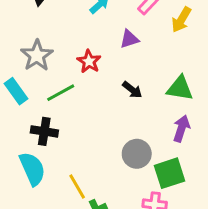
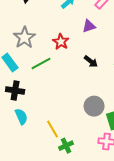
black cross: (44, 131) -> (15, 91), moved
cyan semicircle: (32, 169) -> (21, 117), size x0.7

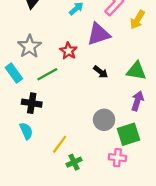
purple triangle: (89, 26) -> (98, 34), size x1.6
black cross: (15, 91) -> (32, 103), moved
yellow line: (52, 129) -> (60, 144), turned 66

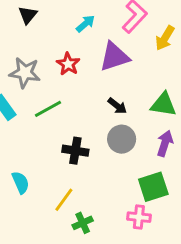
gray star: (29, 46) -> (25, 73), turned -30
red star: (68, 51) -> (68, 64), moved
black cross: (32, 103) -> (75, 151), moved
gray circle: (104, 120) -> (122, 139), moved

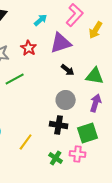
black arrow: (117, 106) -> (68, 70), moved
black cross: (75, 151) -> (59, 125), moved
green cross: (83, 223) -> (56, 158), moved, turned -32

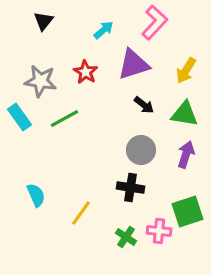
yellow arrow: (96, 30) -> (186, 71), moved
green square: (88, 133) -> (188, 212), moved

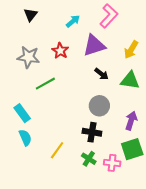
cyan rectangle: (19, 117) -> (22, 113), moved
purple arrow: (186, 155) -> (131, 121), moved
green cross: (126, 237) -> (89, 159), moved

